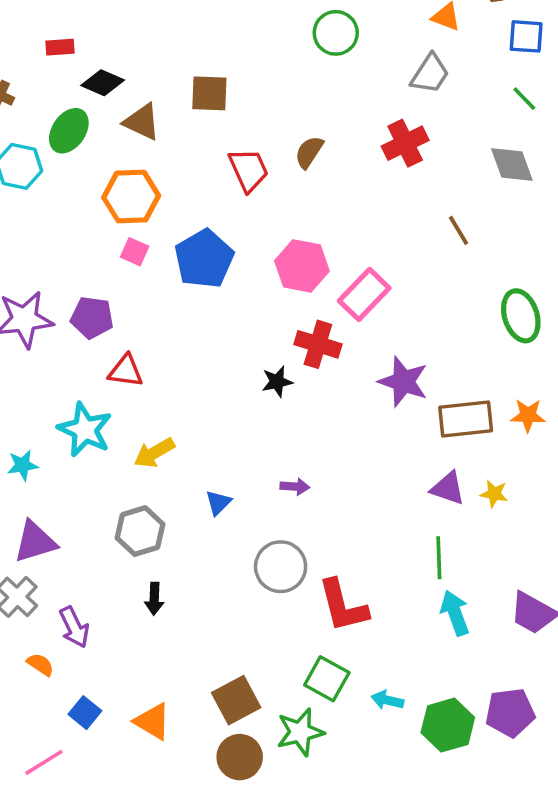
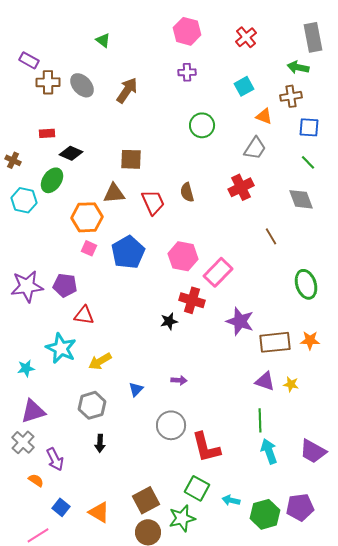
brown triangle: (142, 122) -> (114, 193), moved, turned -30
brown semicircle: (309, 152) -> (187, 192), turned -48

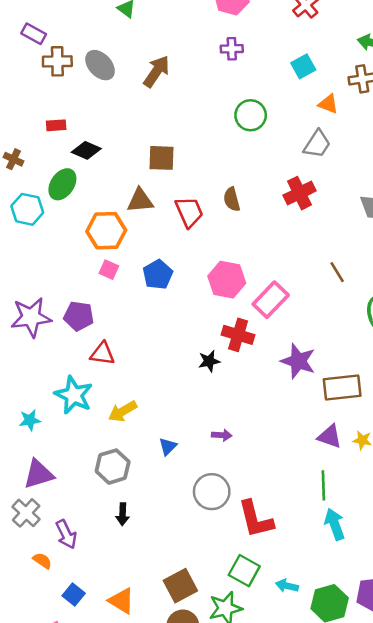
brown line: (271, 236) -> (337, 272), moved
blue pentagon: (128, 252) -> (158, 275), size x0.7

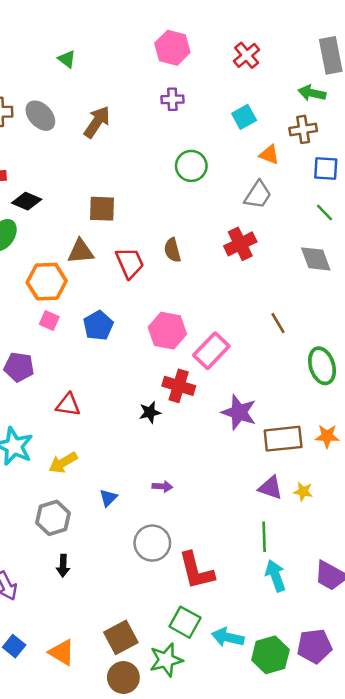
red triangle: (103, 354) -> (68, 405), moved
cyan arrow: (287, 586) -> (228, 637), size x1.4

